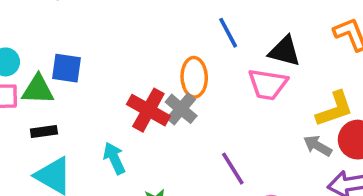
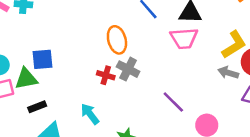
orange ellipse: (194, 77) -> (117, 40), moved
red cross: (148, 110) -> (106, 75), size x0.6

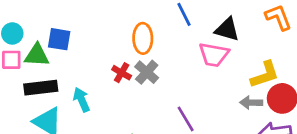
gray arrow: (228, 73) -> (251, 103), turned -30
black rectangle: (37, 107) -> (41, 88), size x1.6
cyan arrow: (90, 114) -> (81, 100), moved

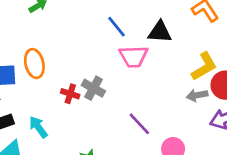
orange ellipse: (143, 38) -> (34, 64), moved
pink trapezoid: (214, 55) -> (134, 57), moved

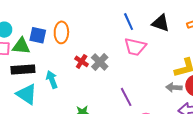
black triangle: (160, 32) -> (161, 23), moved

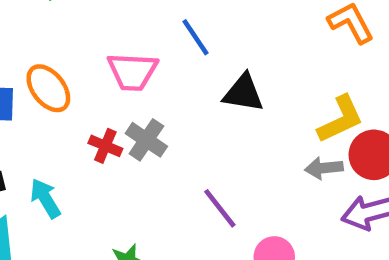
black triangle: (161, 23) -> (243, 93), moved
orange ellipse: (61, 32) -> (48, 88), turned -30
pink trapezoid: (135, 47) -> (133, 72), moved

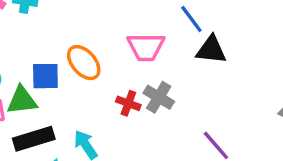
black triangle: (243, 93) -> (211, 50), moved

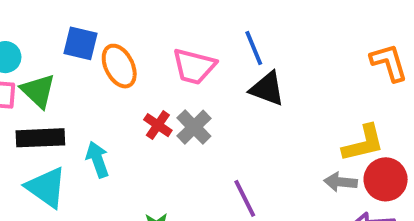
blue square: (45, 76) -> (80, 43), moved
green triangle: (22, 100) -> (38, 91), turned 36

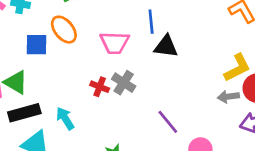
blue line: (254, 48) -> (151, 22), turned 30
orange ellipse: (119, 66) -> (64, 30), moved

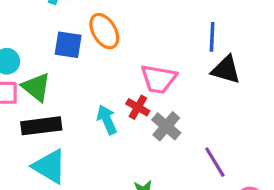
pink trapezoid: (115, 43) -> (159, 79), moved
gray cross: (124, 83) -> (166, 126), moved
cyan arrow: (65, 118) -> (107, 120), moved

